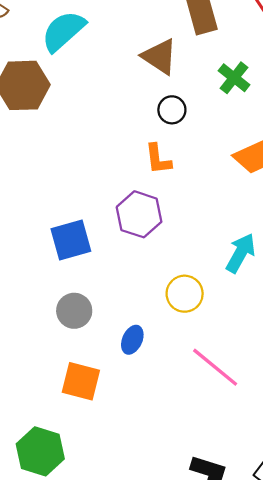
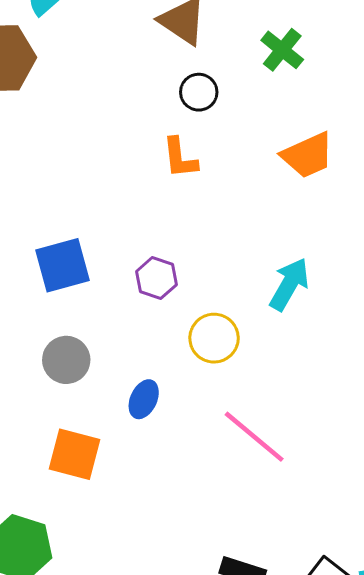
purple hexagon: (139, 214) -> (156, 278), moved, size x0.7

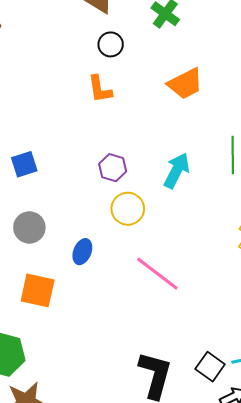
blue square: (62, 265) -> (24, 164), size x0.7
purple hexagon: (156, 278) -> (113, 168), moved

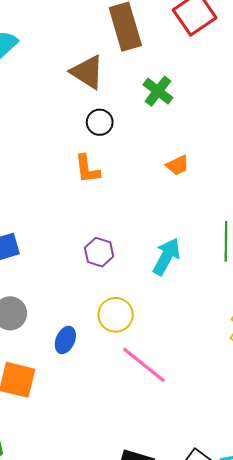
orange trapezoid: (185, 84) -> (178, 165), size x0.6
yellow circle: (128, 209) -> (116, 315), moved

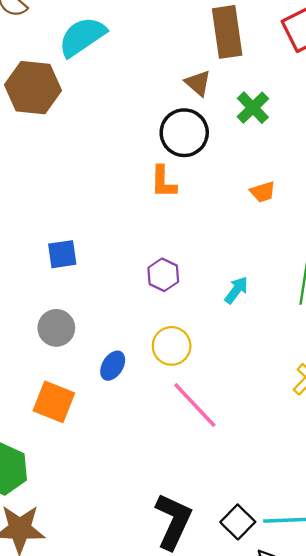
brown triangle: (87, 72) -> (198, 83), moved, size x0.7
black circle: (100, 122) -> (184, 133), size x1.6
cyan arrow: (166, 257) -> (236, 290), size x0.7

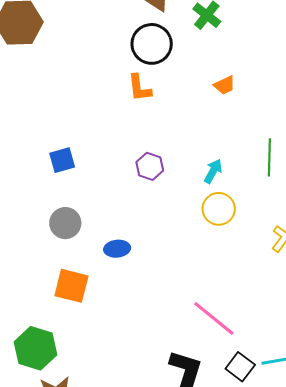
yellow circle: (172, 346) -> (219, 209), moved
blue ellipse: (113, 366) -> (117, 249), turned 60
pink line: (195, 405) -> (214, 318), moved

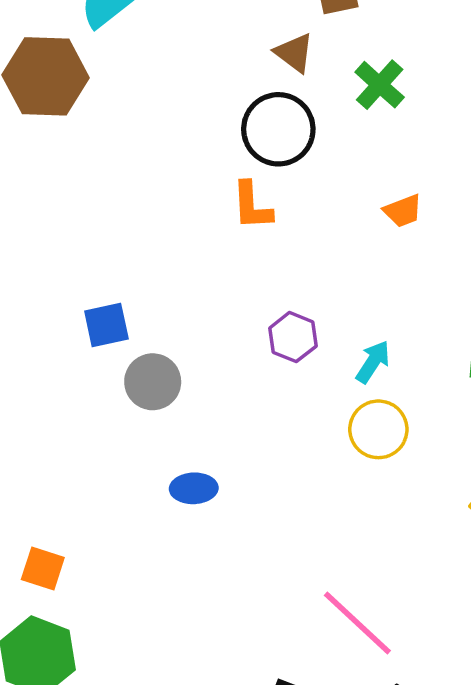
purple hexagon: (150, 166) -> (293, 337), moved
gray circle: (65, 223) -> (153, 382), moved
orange square: (71, 286) -> (43, 569), moved, size x0.7

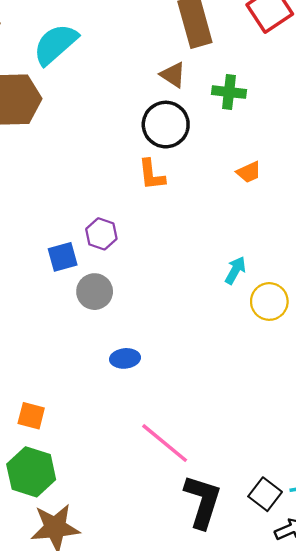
green cross: (380, 85) -> (229, 92), turned -32
purple hexagon: (293, 337) -> (101, 234), moved
yellow circle: (378, 429) -> (269, 301), moved
pink line: (357, 623) -> (165, 443), moved

